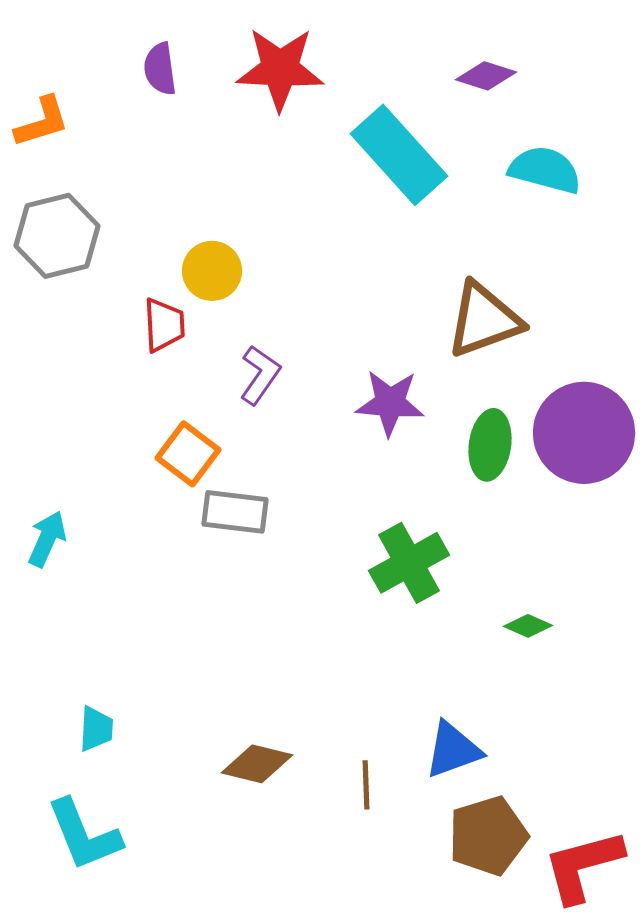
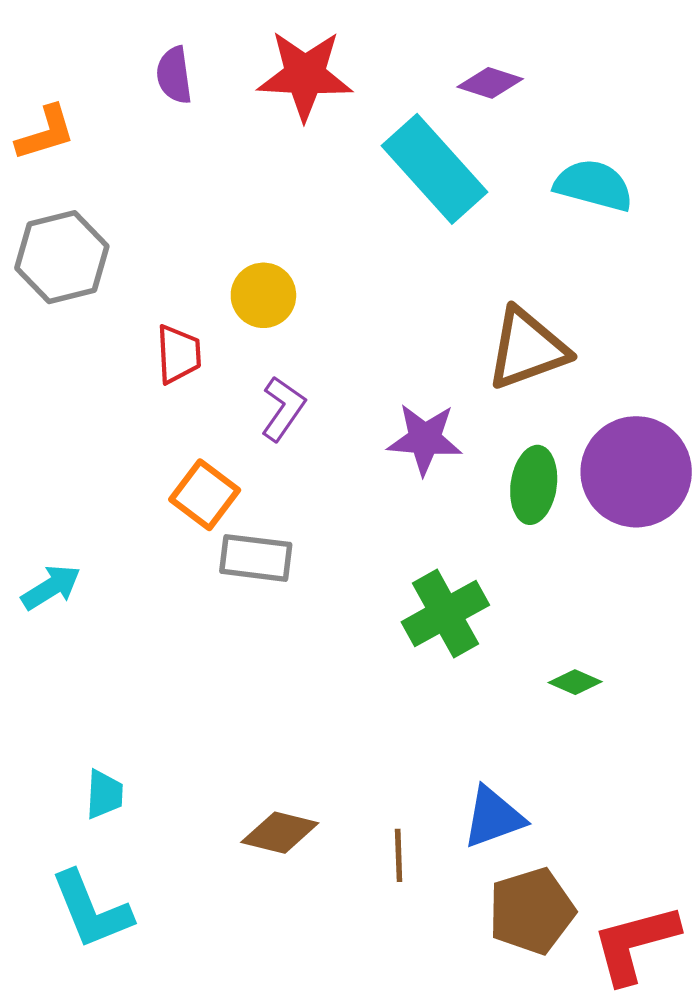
purple diamond: (486, 76) -> (490, 83), moved
yellow circle: (212, 271) -> (263, 295), moved
cyan arrow: (47, 539) -> (51, 587), turned 34

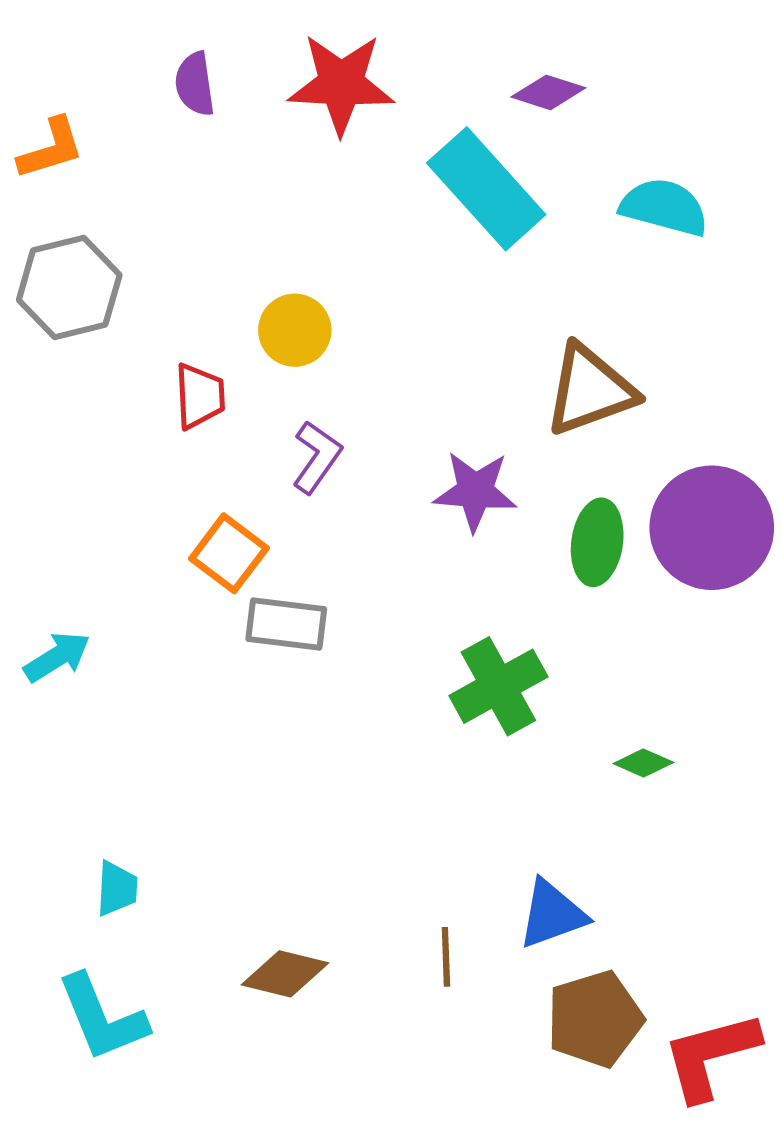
brown diamond: (280, 833) -> (285, 974), moved

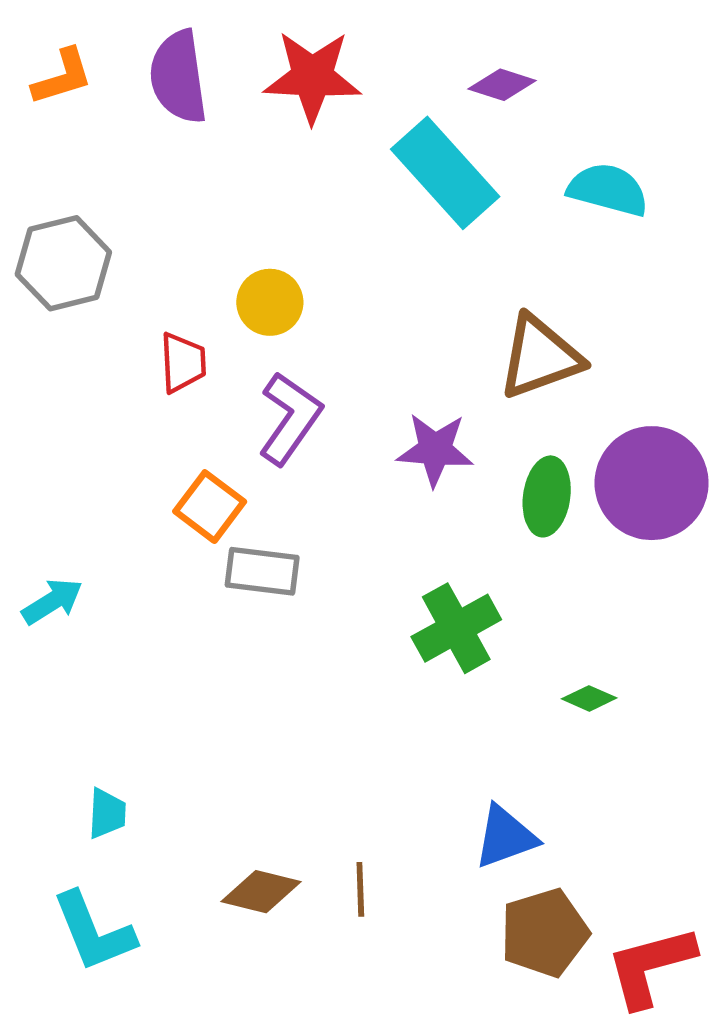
purple semicircle: (195, 84) -> (178, 77), size x1.6
orange L-shape: (51, 149) -> (62, 77), moved
purple L-shape: (317, 457) -> (290, 418), size x1.4
brown line: (446, 957) -> (360, 889), moved

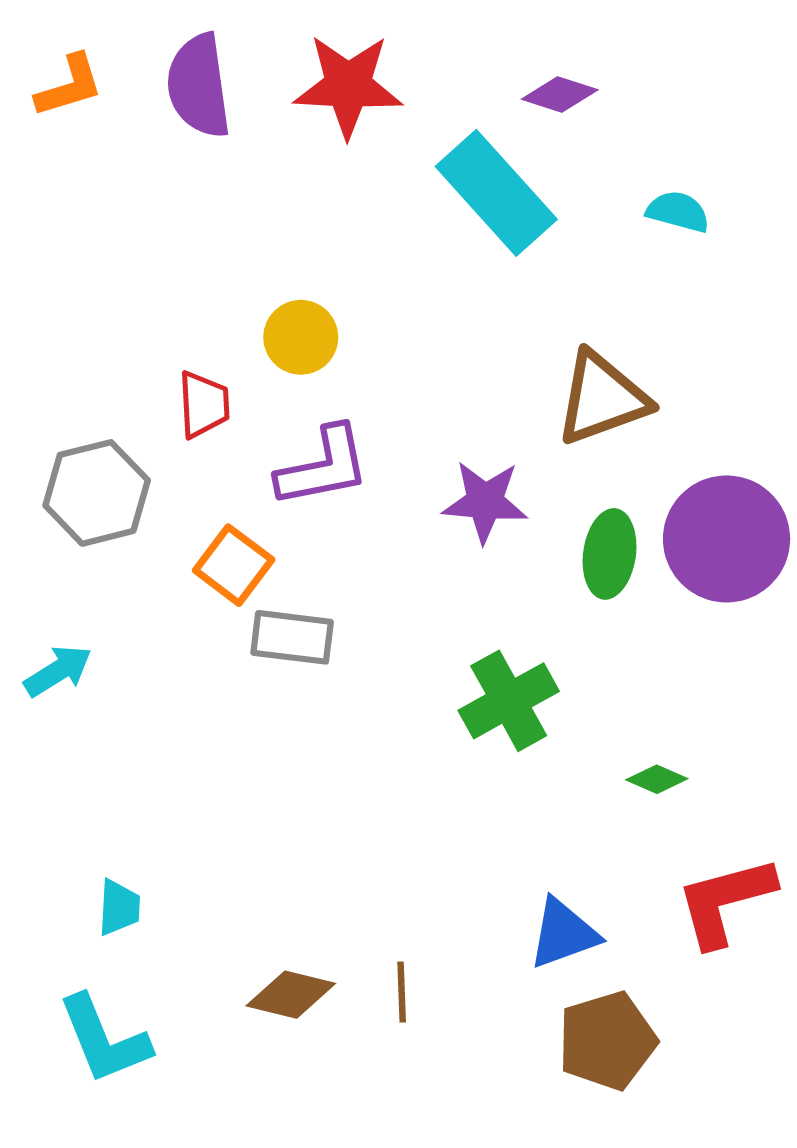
cyan semicircle: (608, 190) -> (678, 212), size x0.7
gray hexagon: (63, 263) -> (97, 493), moved
purple L-shape: (290, 418) -> (323, 467), turned 44
red L-shape: (650, 966) -> (725, 901), moved

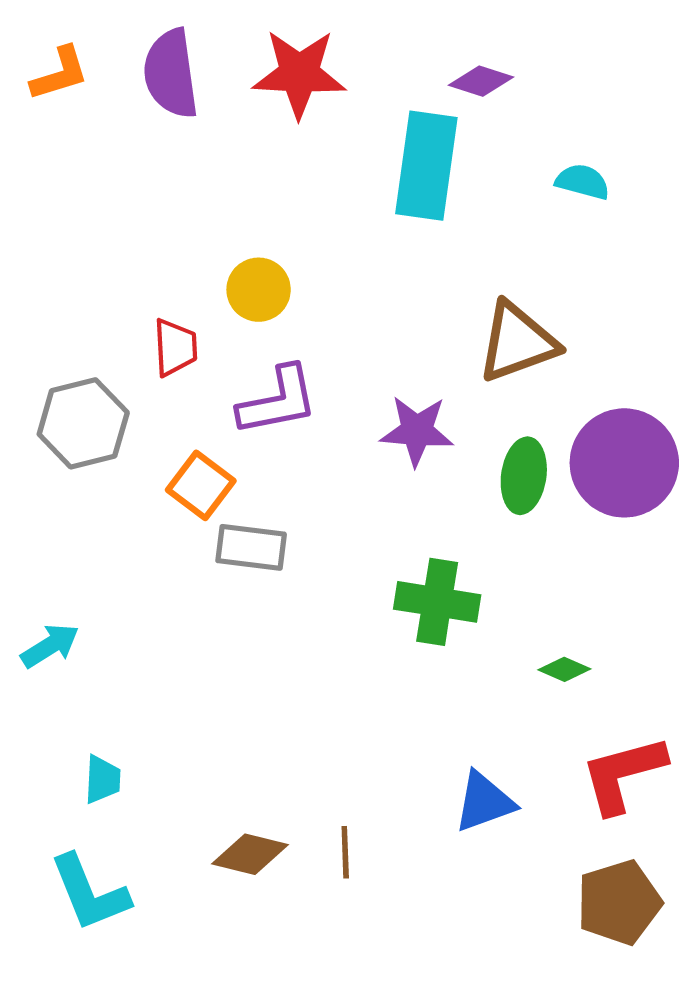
cyan rectangle: (496, 193) -> (426, 166), turned 50
cyan arrow: (58, 671) -> (50, 646), moved
green cross: (509, 701) -> (437, 602), turned 38
brown pentagon: (607, 1041) -> (619, 902), moved

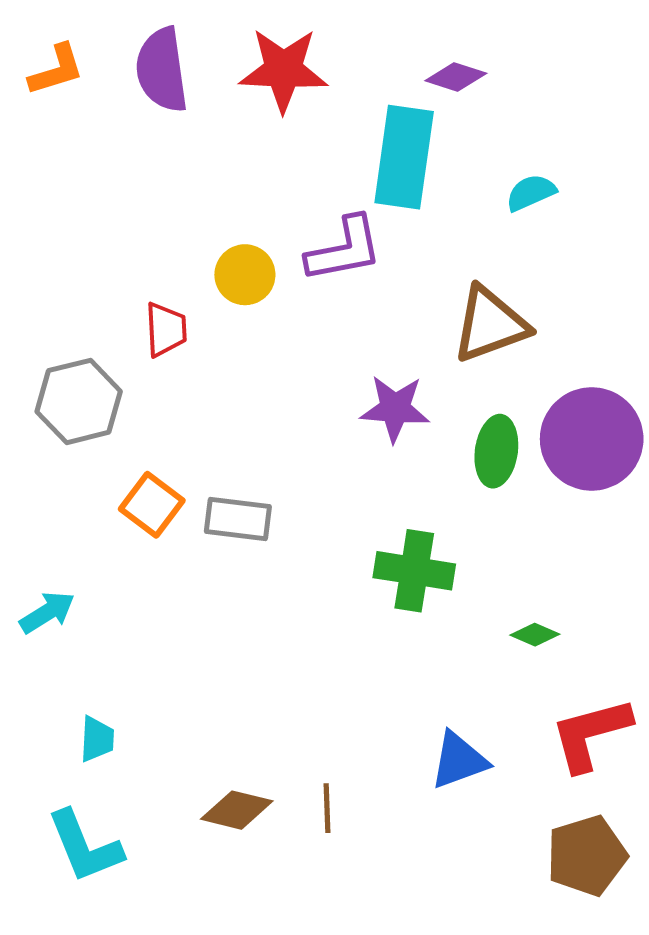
cyan semicircle: (583, 182) -> (531, 193), moved, turned -39
purple L-shape: (278, 401) -> (344, 249), moved
orange square: (201, 485) -> (152, 505), moved

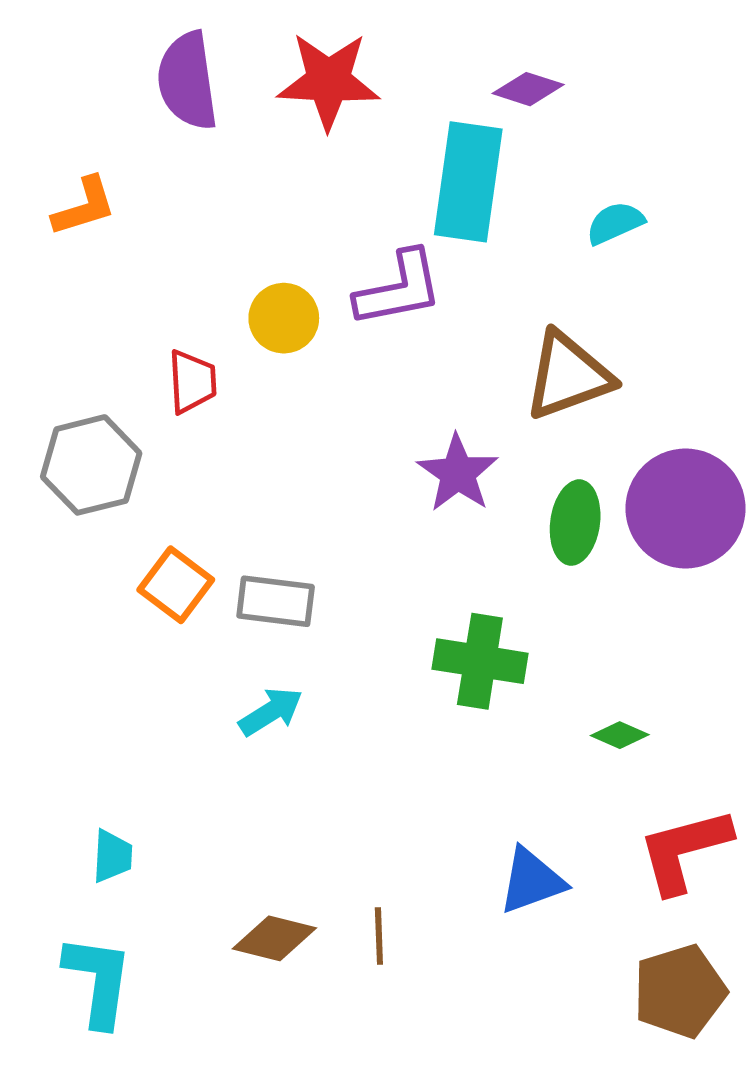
orange L-shape: (56, 70) -> (84, 207), moved
purple star: (395, 409) -> (458, 473), turned 30
cyan arrow: (47, 612) -> (271, 712), moved
cyan L-shape: (85, 847) -> (98, 981), turned -150

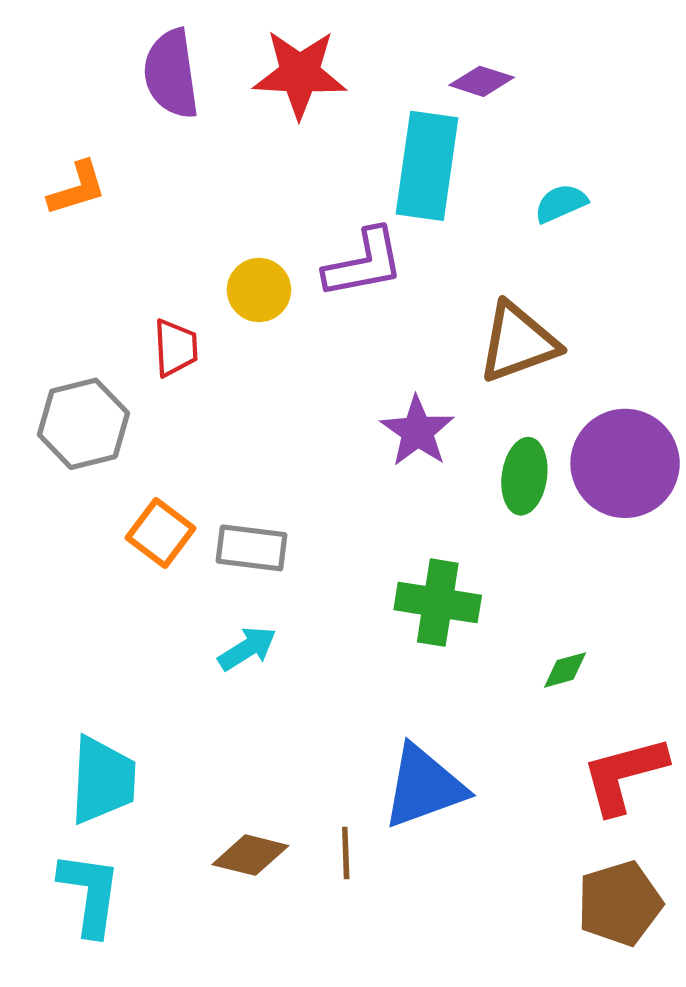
green diamond: (620, 735) -> (565, 670), turned -39
cyan trapezoid: (112, 856) -> (103, 780), size x1.8
blue triangle: (532, 881) -> (424, 787), moved, size x1.4

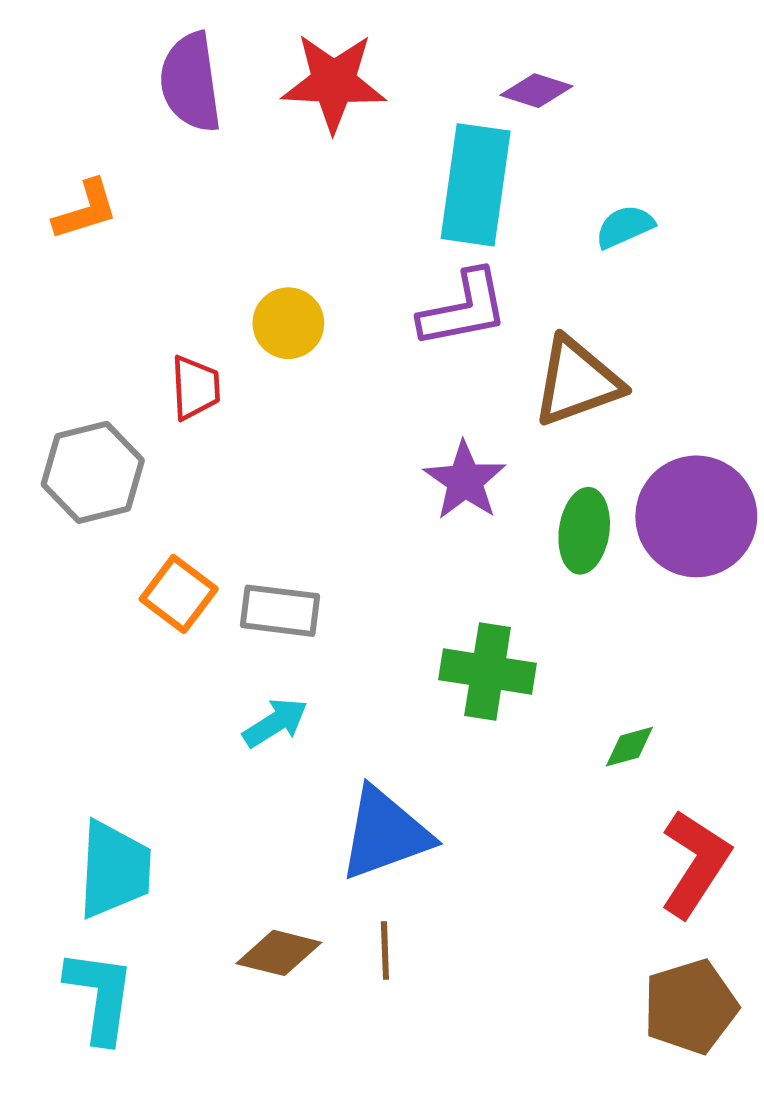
purple L-shape: (364, 263) -> (464, 309), moved
red L-shape: (624, 775) -> (695, 864), turned 138
blue triangle: (424, 787) -> (385, 834), moved

